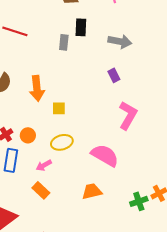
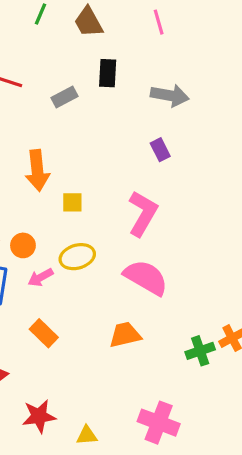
gray rectangle: (64, 42) -> (64, 97), moved, turned 56
pink L-shape: (128, 115) -> (143, 214), moved
pink arrow: (44, 165) -> (41, 277), moved

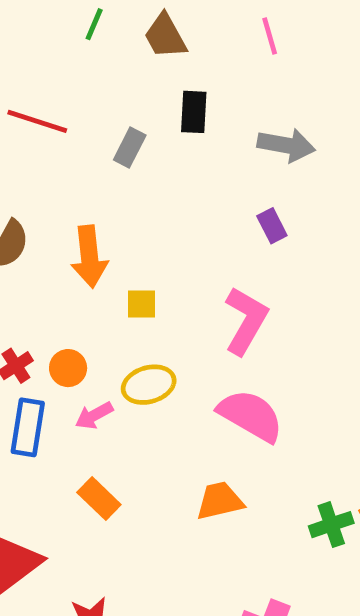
gray rectangle: (64, 97) -> (130, 148), turned -35

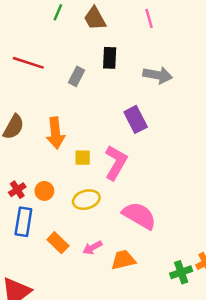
purple rectangle: (272, 226) -> (136, 119), moved, size x1.5
pink L-shape: (246, 321) -> (116, 163), moved
pink arrow: (94, 415) -> (92, 248), moved
orange rectangle: (99, 498) -> (58, 243), moved

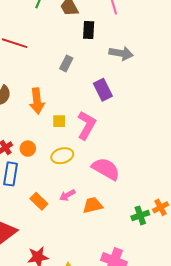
black rectangle: (110, 58) -> (89, 30), moved
gray rectangle: (76, 76) -> (66, 63), moved
orange rectangle: (58, 243) -> (39, 201), moved

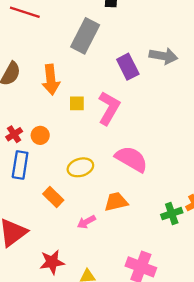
gray arrow: (121, 53) -> (163, 56), moved
gray rectangle: (66, 63) -> (85, 36), size x1.8
yellow ellipse: (62, 156) -> (80, 167), moved
pink arrow: (67, 195) -> (86, 222), moved

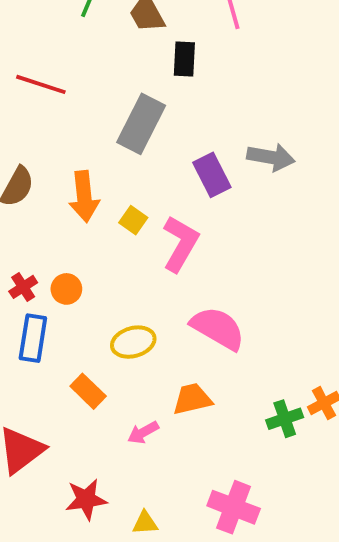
yellow square: (77, 103) -> (133, 220), moved, turned 35

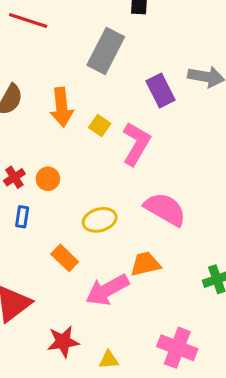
blue rectangle: (33, 338) -> (22, 217), size x0.6
pink arrow: (143, 432) -> (107, 290), size x1.8

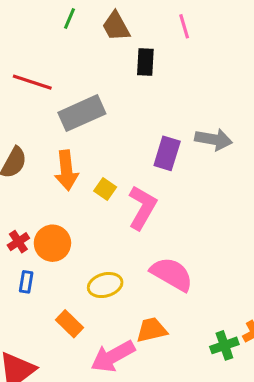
gray rectangle: (106, 51) -> (82, 113), moved, turned 39
purple rectangle: (161, 91) -> (167, 153), turned 44
orange circle: (48, 179) -> (52, 243), size x1.5

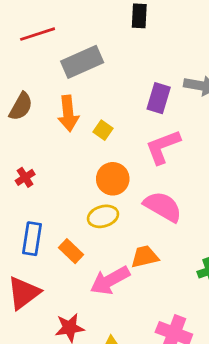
red line: (32, 82) -> (38, 34), turned -36
pink L-shape: (142, 208) -> (163, 147), moved, turned -141
orange circle: (52, 243) -> (113, 179), moved
blue rectangle: (26, 282) -> (32, 239), moved, size x1.6

